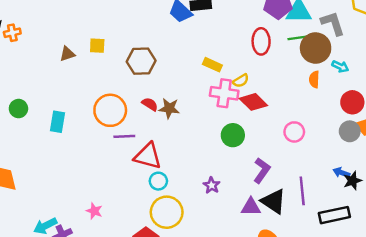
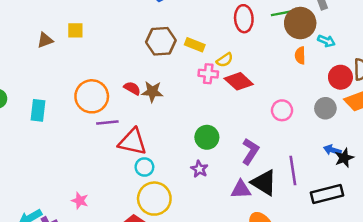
brown hexagon: (141, 61) -> (161, 41), moved
pink cross: (224, 93) -> (208, 74), size x0.7
gray circle: (350, 131) -> (325, 108), moved
green circle: (233, 135) -> (207, 137), moved

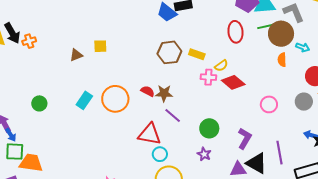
cyan rectangle: (38, 110) -> (84, 100), moved, turned 30
purple line: (107, 123) -> (173, 115), moved, turned 48

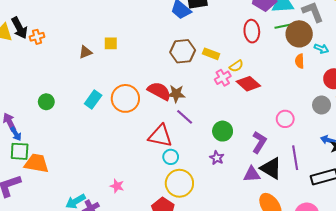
pink cross: (208, 77) -> (223, 78), turned -35
red semicircle: (148, 91) -> (159, 91), size x1.6
pink circle: (269, 104) -> (285, 119), moved

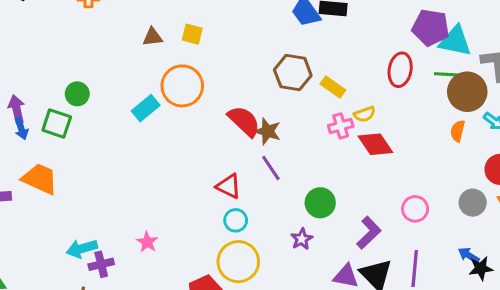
orange circle: (125, 98) -> (182, 86), moved
red triangle: (160, 136) -> (229, 186), size x0.7
green square: (20, 151) -> (57, 123), moved

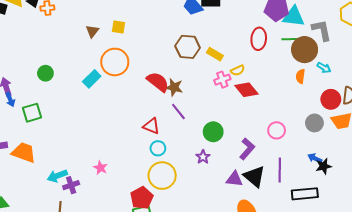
brown triangle: (153, 37) -> (92, 31), turned -40
green square: (57, 123) -> (32, 113), moved, turned -30
orange trapezoid: (40, 179) -> (24, 152), moved

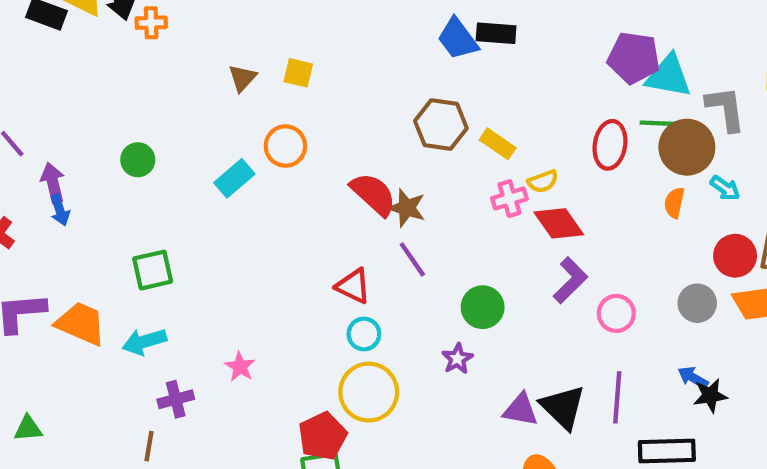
red ellipse: (259, 39) -> (610, 145), moved
orange circle: (115, 62) -> (285, 146), size x0.7
green square: (32, 113) -> (153, 270), moved
purple L-shape: (247, 149) -> (570, 280), moved
cyan arrow: (57, 176) -> (144, 342), moved

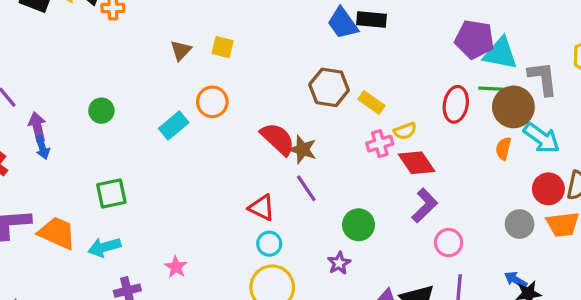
cyan arrow: (725, 188) -> (542, 138), size x1.6
pink circle: (616, 313) -> (449, 243), moved

